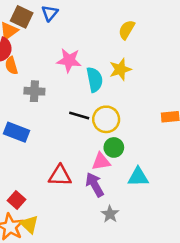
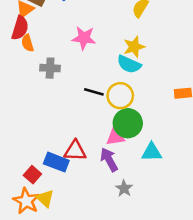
cyan semicircle: (95, 80) -> (129, 64), moved, turned 125
blue rectangle: (16, 132) -> (56, 162), moved
green circle: (114, 147) -> (128, 123), size x1.5

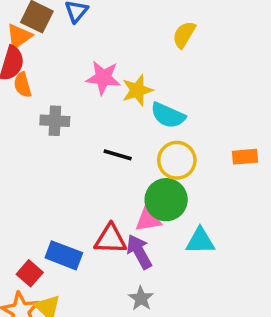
yellow star: (134, 47) -> (137, 90), moved
yellow circle: (120, 96) -> (177, 160), moved
red triangle: (75, 151) -> (110, 239), moved
gray star: (124, 188) -> (141, 298), moved

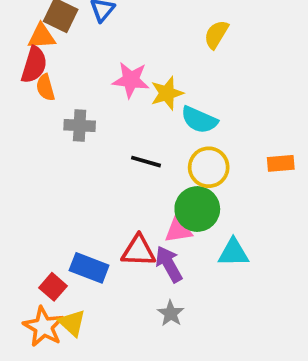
orange triangle: (19, 36) -> (42, 36), turned 32

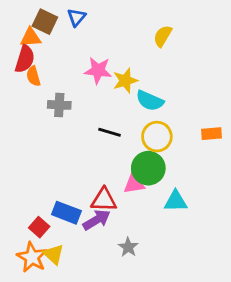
purple arrow: (169, 264) -> (97, 220), moved, turned 88

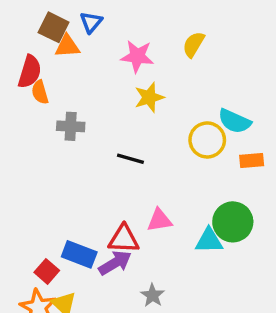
orange triangle: (31, 37) -> (67, 46), moved
pink star: (98, 70) -> (137, 56), moved
cyan semicircle: (150, 101) -> (235, 121), moved
yellow circle: (157, 137) -> (207, 140), moved
green circle: (148, 168) -> (233, 222), moved

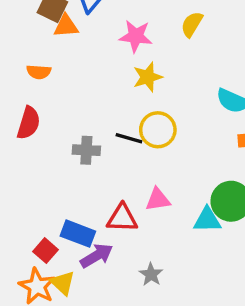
red semicircle: (30, 72) -> (29, 123), moved
orange semicircle: (40, 92) -> (39, 72), turned -70
gray cross: (71, 126) -> (86, 150), moved
yellow circle: (207, 140) -> (158, 130), moved
purple arrow: (115, 263) -> (97, 256), moved

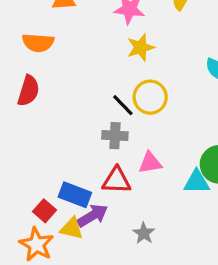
orange semicircle: (39, 72) -> (38, 43), size x1.4
black line: (129, 138) -> (123, 105), turned 30
gray cross: (86, 150) -> (115, 136), moved
yellow triangle: (63, 283) -> (72, 228), moved, turned -30

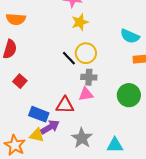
gray cross: (115, 136) -> (89, 77), moved
cyan triangle: (197, 182) -> (115, 145), moved
red square: (44, 211) -> (20, 81), moved
gray star: (144, 233) -> (82, 138), size x1.5

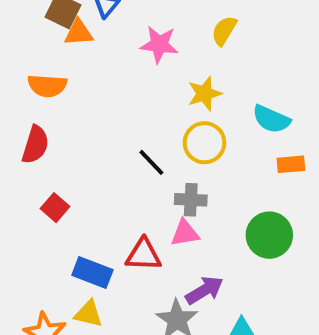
yellow star: (80, 22) -> (204, 94), moved
yellow circle: (86, 53) -> (204, 143), moved
purple arrow: (50, 127) -> (204, 290), moved

